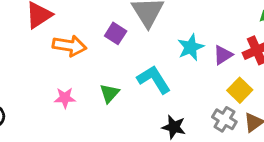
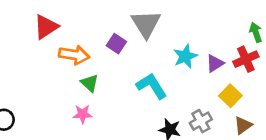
green triangle: (109, 93) -> (90, 83), moved, turned -30
pink star: (65, 98) -> (83, 114), moved
gray cross: (224, 119) -> (201, 121), moved, turned 30

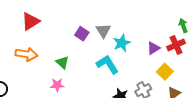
gray triangle: (146, 24) -> (103, 31), moved, size x0.7
orange arrow: (74, 55) -> (26, 54), moved
cyan star: (185, 56) -> (122, 43), moved

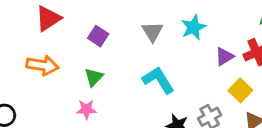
purple square: (82, 34) -> (98, 36), moved
cyan star: (122, 43) -> (194, 27), moved
green triangle: (62, 62) -> (94, 77), turned 32

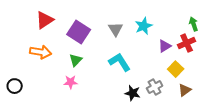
purple square: (98, 36) -> (79, 32), size x1.6

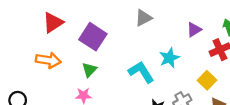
cyan star: (144, 26) -> (169, 58), moved
gray triangle: (116, 29) -> (143, 18), moved, turned 35
purple triangle: (165, 46) -> (194, 30), moved

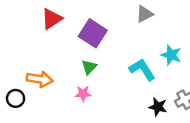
cyan star: (169, 58) -> (171, 55), turned -30
orange arrow: (48, 60) -> (40, 79), moved

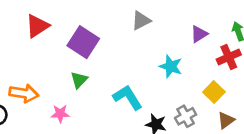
cyan L-shape: (142, 69) -> (128, 97), moved
pink star: (83, 94) -> (60, 114), moved

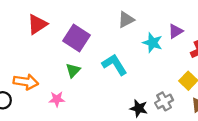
cyan star: (171, 66) -> (153, 43), moved
cyan L-shape: (128, 97) -> (114, 65), moved

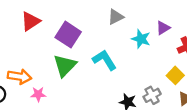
green triangle: (73, 70) -> (65, 65), size x1.6
pink star: (57, 99) -> (38, 94), moved

